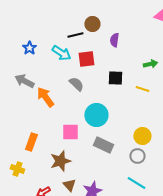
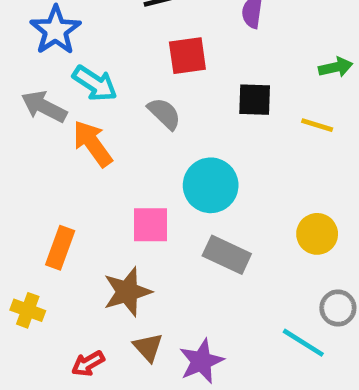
blue star: (29, 48) -> (56, 30), size x1.5
cyan arrow: (61, 53) -> (95, 83), moved
gray circle: (137, 156) -> (338, 308), moved

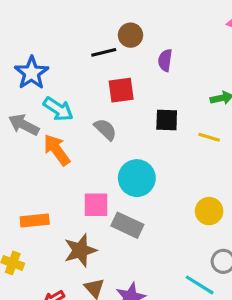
orange rectangle: (60, 248) -> (35, 221), turned 64
gray rectangle: (227, 255) -> (127, 225), moved

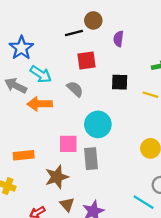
orange arrow: (57, 150) -> (40, 104), turned -55
gray rectangle: (127, 225) -> (91, 159), turned 60

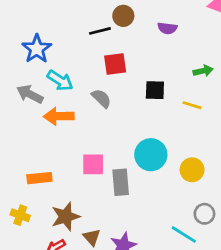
purple semicircle: (118, 39) -> (167, 28), moved, turned -91
cyan circle: (98, 124) -> (151, 155), moved
brown star: (57, 177) -> (66, 217), moved

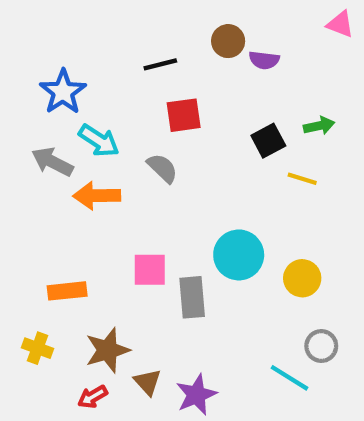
brown circle: (123, 16) -> (228, 41), moved
black square: (155, 90) -> (268, 141), moved, turned -30

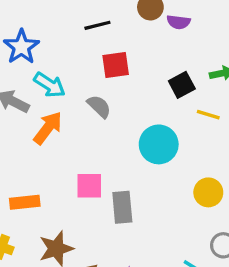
orange arrow: (97, 196) -> (48, 128), turned 128
cyan circle: (239, 255) -> (159, 144), moved

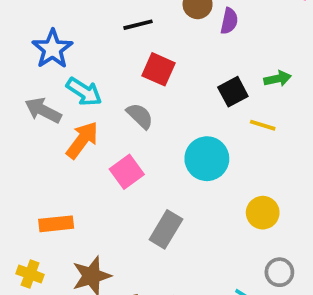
purple semicircle: (179, 22) -> (229, 21), turned -85
red square: (116, 65) -> (158, 69), turned 32
pink square: (89, 186) -> (127, 172), moved, turned -36
gray rectangle: (122, 207) -> (166, 229), turned 36

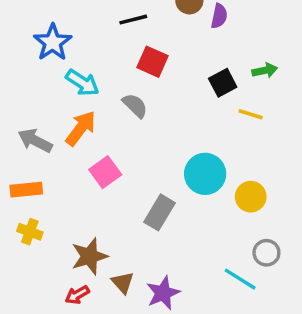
gray arrow: (43, 110) -> (35, 141), moved
cyan circle: (207, 159) -> (205, 174), moved
pink square: (127, 172) -> (105, 172), moved
orange rectangle: (56, 224) -> (26, 190), moved
yellow cross: (30, 274) -> (30, 232), moved

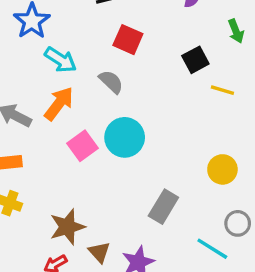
green arrow: (265, 70) -> (236, 31), moved, turned 80
cyan circle: (205, 174) -> (125, 137), moved
gray rectangle: (160, 212) -> (163, 207), moved

